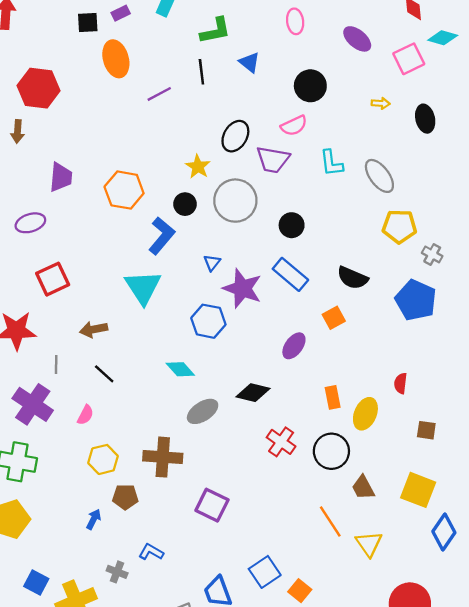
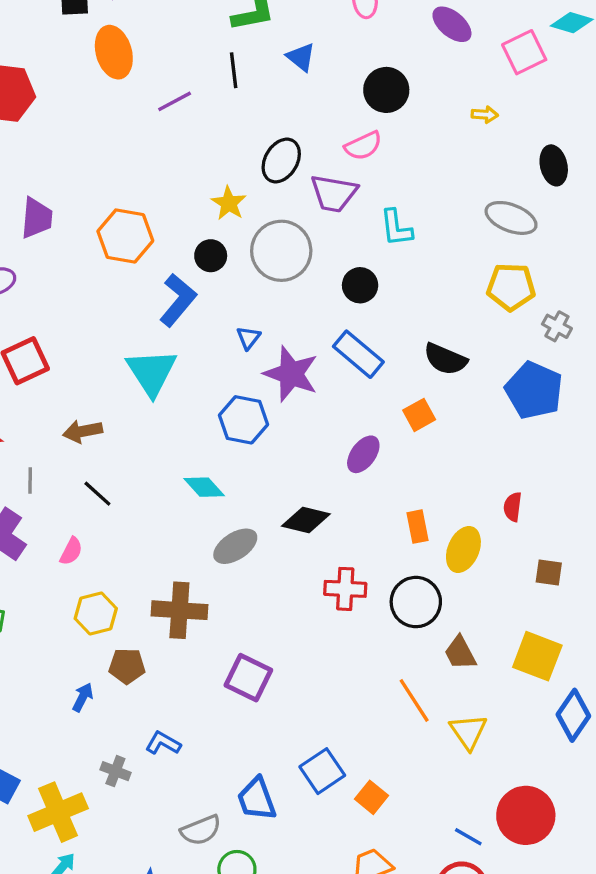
black ellipse: (425, 119) -> (554, 165), moved
cyan L-shape: (331, 163) -> (396, 228), moved
gray ellipse: (379, 176) -> (511, 218), moved, turned -32
red cross: (281, 442) -> (345, 589), turned -32

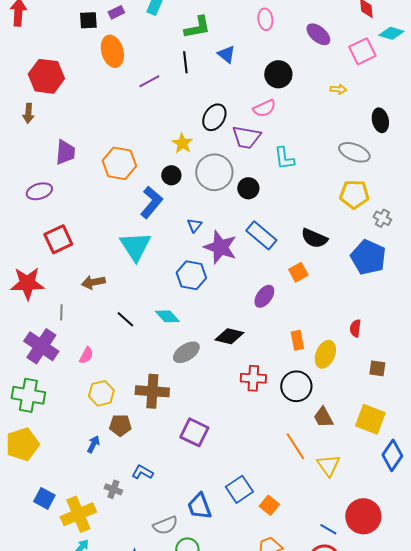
black circle: (360, 285) -> (248, 188), moved
black line: (97, 494) -> (125, 319), moved

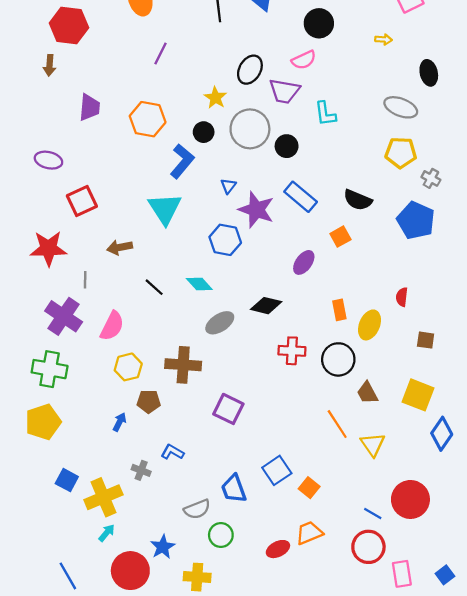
purple line: (149, 81) -> (161, 53), moved, turned -35
purple ellipse: (39, 191) -> (48, 160), moved, turned 30
pink semicircle: (86, 355) -> (112, 326), size x1.6

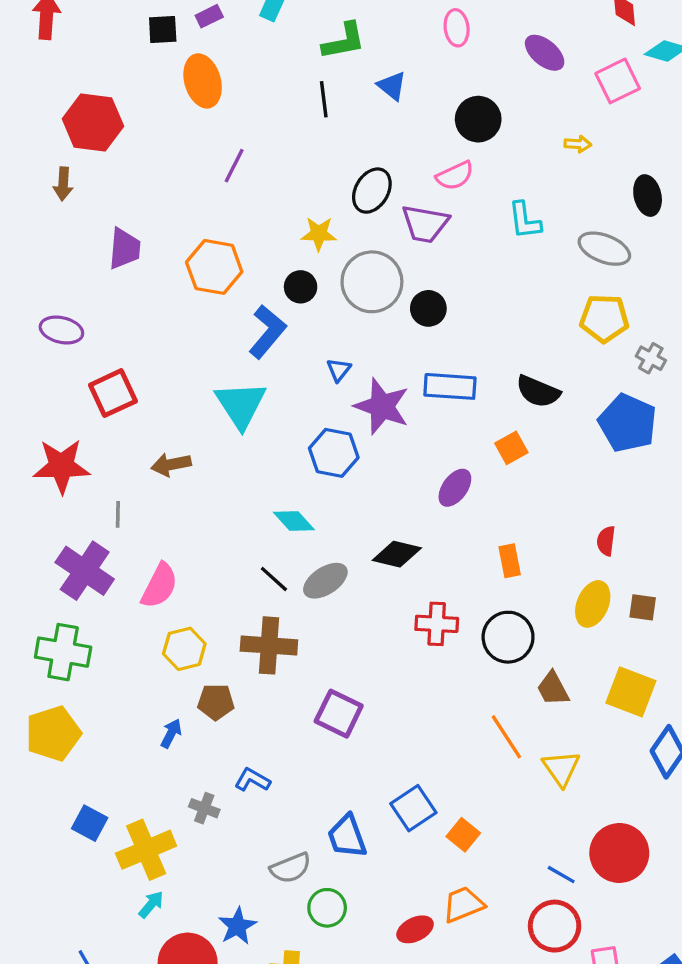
yellow star: (215, 98) -> (319, 234), turned -30
cyan L-shape: (325, 114) -> (525, 220), moved
blue rectangle: (301, 197) -> (450, 386), turned -36
black line: (154, 287) -> (274, 579), moved
yellow ellipse: (370, 325) -> (593, 604), moved

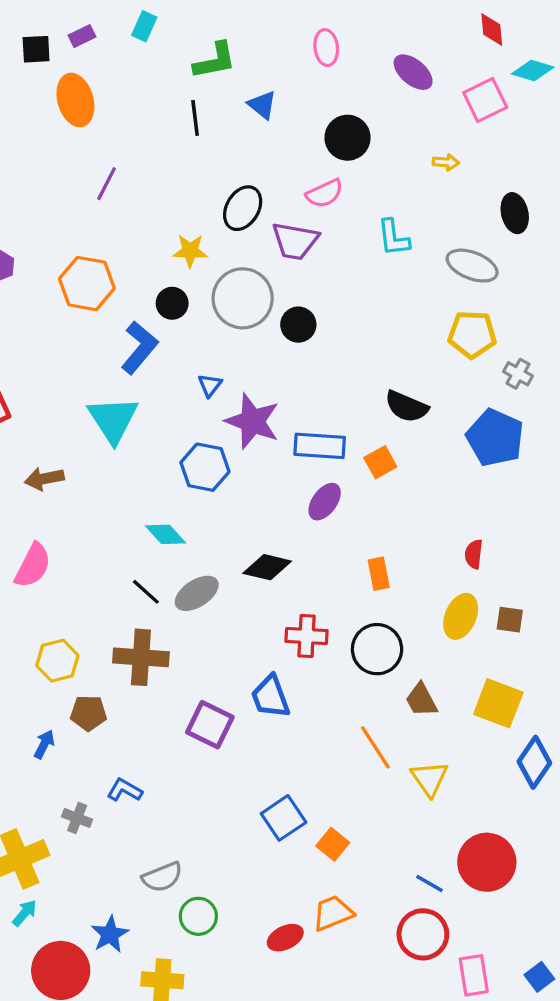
blue rectangle: (450, 386) -> (320, 446), moved
pink semicircle: (159, 586) -> (33, 566), moved
blue trapezoid: (347, 836) -> (270, 697), moved

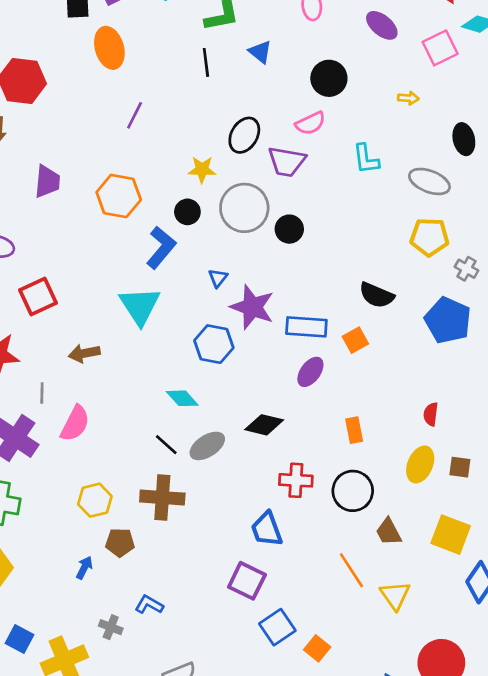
purple square: (210, 725) -> (247, 581), moved

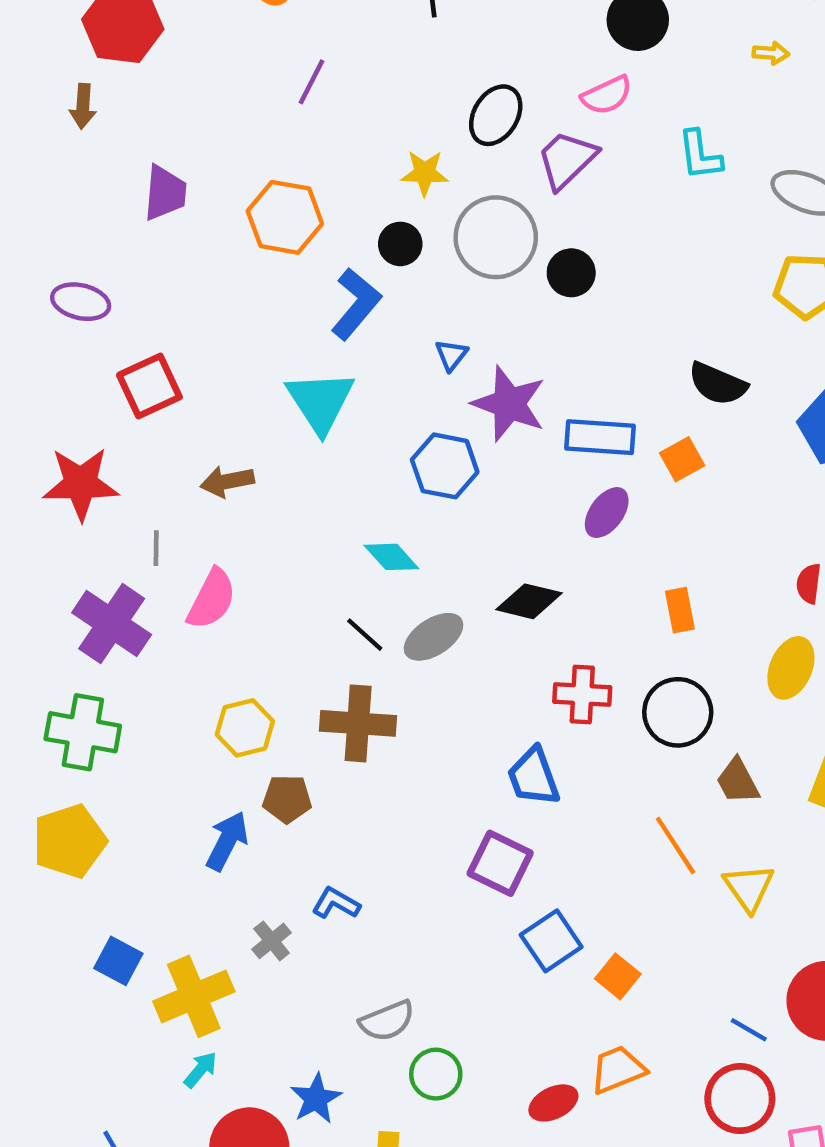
purple trapezoid: (287, 162) -> (567, 160), turned 126
blue arrow: (84, 568) -> (227, 841), size x1.5
gray cross: (111, 627) -> (272, 941), turned 30

